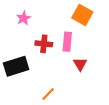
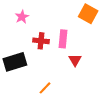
orange square: (82, 15) -> (88, 14), moved

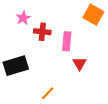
red cross: (41, 41) -> (42, 32), moved

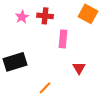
red cross: (42, 32) -> (45, 16), moved
red triangle: (79, 64) -> (79, 68), moved

